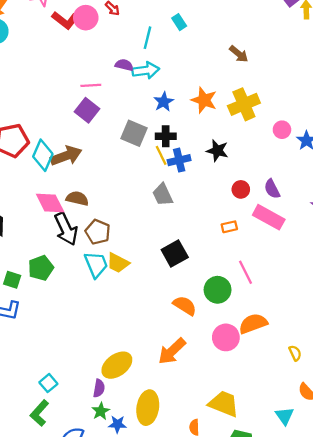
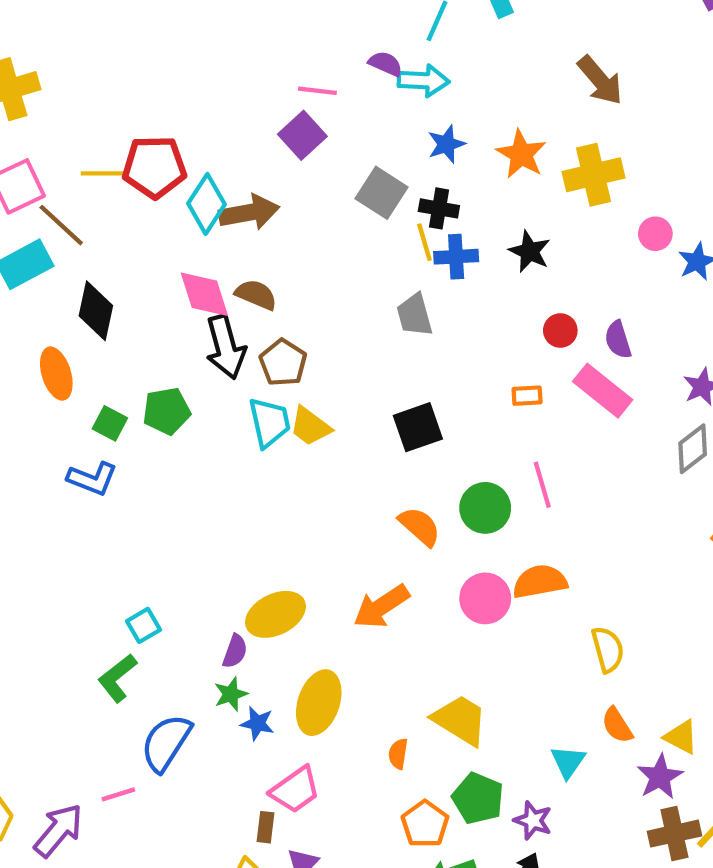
brown arrow: (239, 54) -> (600, 80), size x1.4
yellow semicircle: (295, 353) -> (608, 649), size x1.5

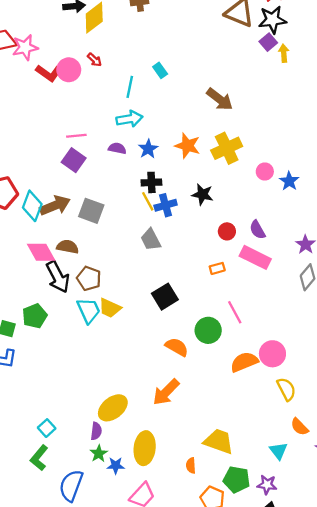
purple semicircle: (385, 64) -> (117, 148), moved
gray square: (382, 193) -> (91, 211), moved
pink circle: (485, 598) -> (272, 354), moved

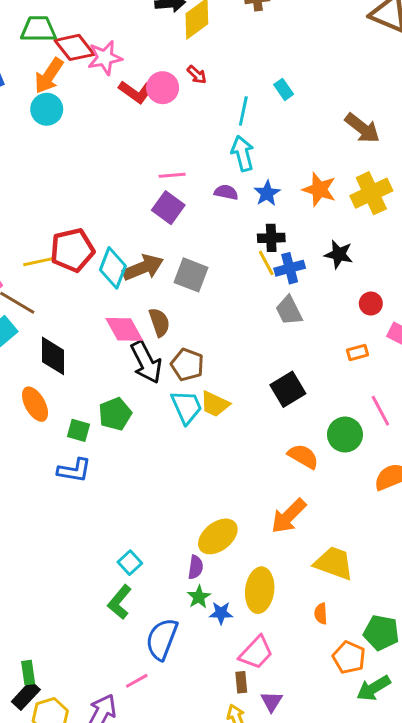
cyan arrow: (129, 119) -> (243, 153), turned -95
gray trapezoid: (151, 240) -> (289, 311), moved
brown semicircle: (68, 247) -> (159, 322), turned 60
yellow trapezoid: (219, 441) -> (334, 563), moved

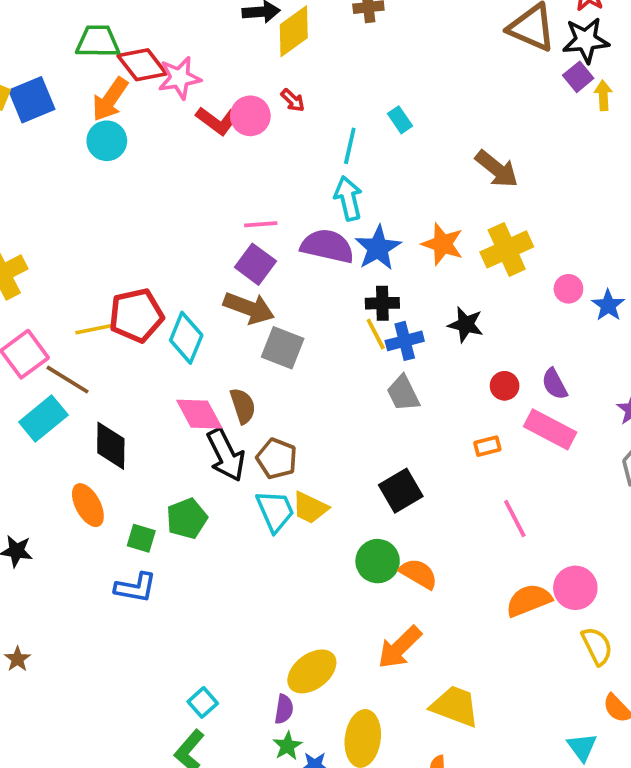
purple semicircle: (226, 192) -> (327, 246), size x1.8
blue star: (267, 193) -> (378, 248), size x1.4
brown arrow: (143, 268) -> (249, 308), moved, turned 42
green circle: (345, 435) -> (378, 561), moved

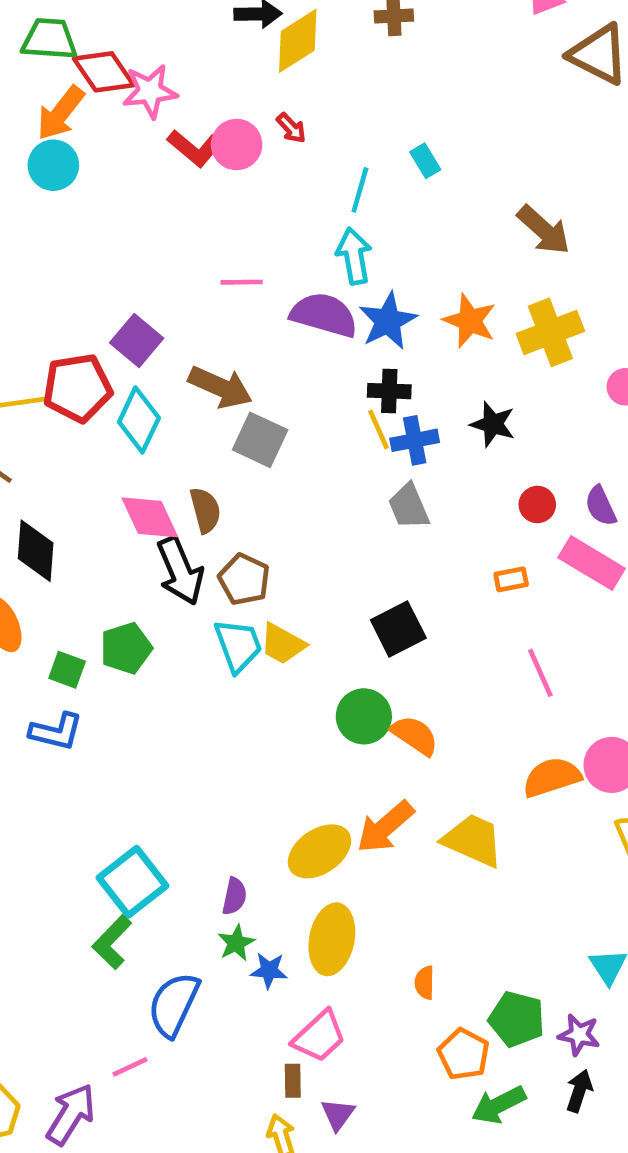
purple square: (255, 264) -> (137, 341), moved
yellow ellipse: (312, 671) -> (319, 851), moved
cyan square: (203, 702) -> (132, 882), size x1.8
yellow trapezoid: (455, 706) -> (473, 840), moved

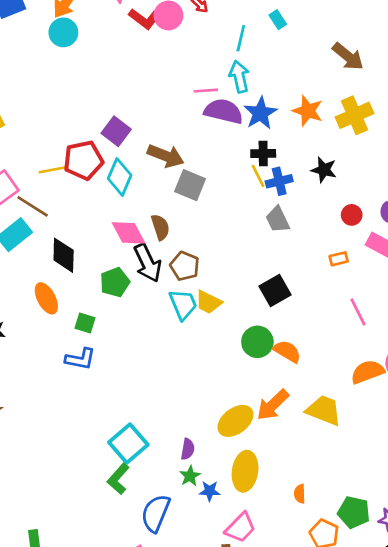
pink line: (242, 282) -> (206, 91), moved
green pentagon: (126, 648) -> (115, 282), moved

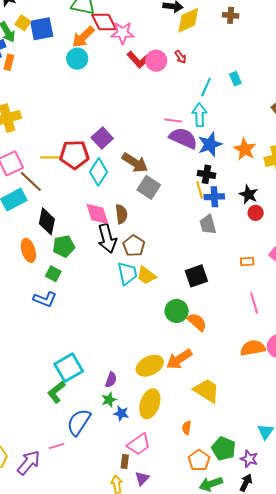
red circle: (352, 215) -> (256, 213), moved
green pentagon: (115, 282) -> (64, 246), moved
yellow trapezoid: (324, 410) -> (207, 391), moved

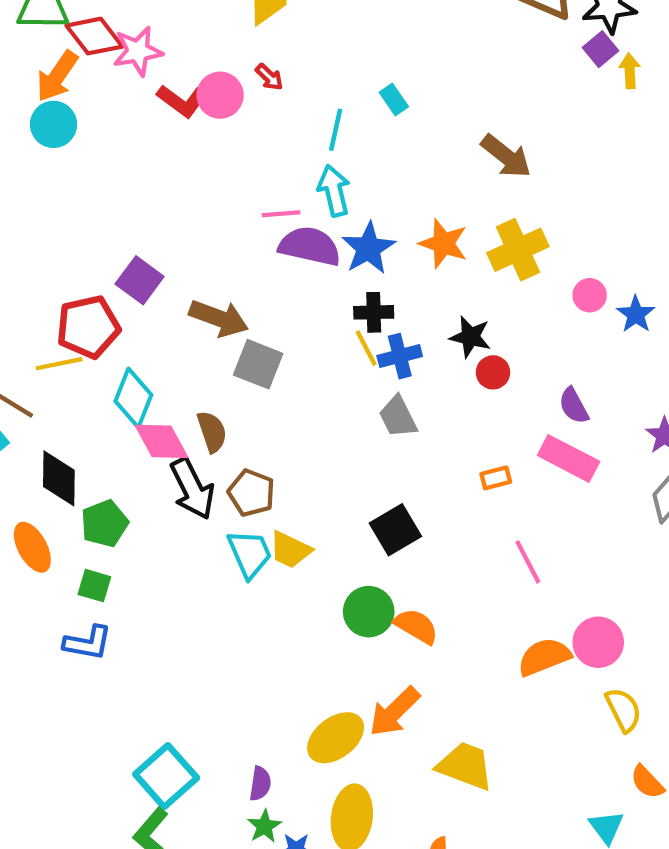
yellow line: (51, 157) -> (59, 364), moved
cyan diamond: (98, 172) -> (133, 398), moved

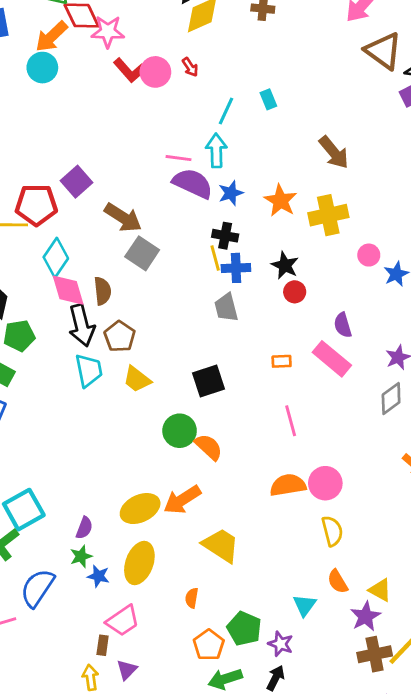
blue star: (368, 248) -> (231, 193), size x0.7
cyan trapezoid: (250, 554) -> (89, 370), moved

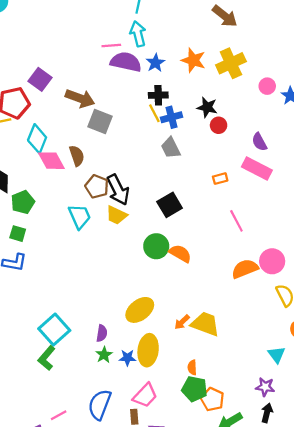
black arrow: (82, 325) -> (118, 190), moved
orange arrow: (182, 500) -> (182, 322), moved, size x0.6
blue star: (98, 576) -> (127, 358), moved
blue semicircle: (37, 588) -> (100, 405), moved
green pentagon: (244, 629) -> (194, 389), moved

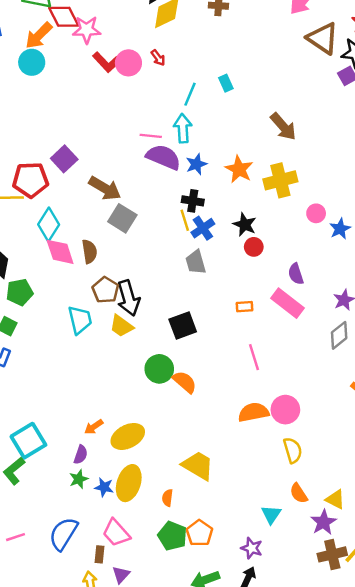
blue cross: (171, 117) -> (203, 228), turned -30
orange arrow: (182, 322) -> (94, 427), moved
orange semicircle: (192, 367) -> (167, 498), moved
pink trapezoid: (145, 395) -> (116, 533), turned 84
orange pentagon: (212, 399) -> (199, 533), moved

